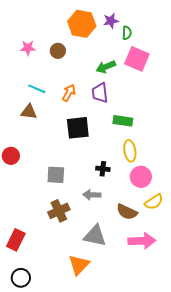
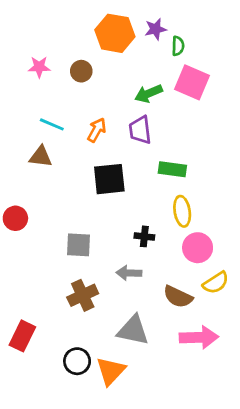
black circle: (21, 278) -> (77, 361), moved

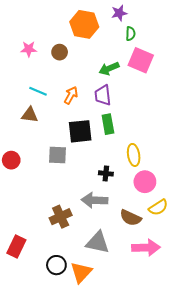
purple star: (156, 29) -> (119, 13), moved
green rectangle: (172, 169) -> (108, 124), moved, turned 72
gray square: (78, 245) -> (58, 155), moved
gray arrow: (129, 273) -> (95, 200), size x1.4

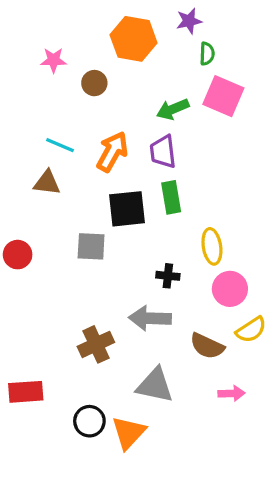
pink star: (29, 49) -> (53, 60), moved
orange arrow: (71, 95) -> (112, 152), size x1.4
red rectangle: (16, 247) -> (26, 392), turned 60
pink arrow: (146, 248) -> (232, 393), size x0.6

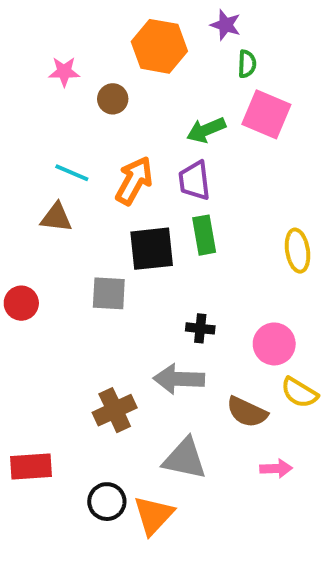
purple star: (189, 21) -> (226, 25), turned 30
yellow ellipse: (212, 246) -> (298, 251), moved
yellow semicircle: (251, 330) -> (299, 393), turned 64

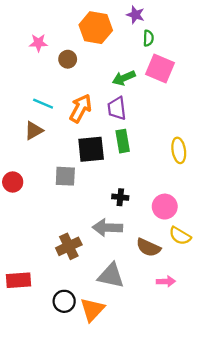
brown triangle: (56, 218) -> (34, 131), turned -36

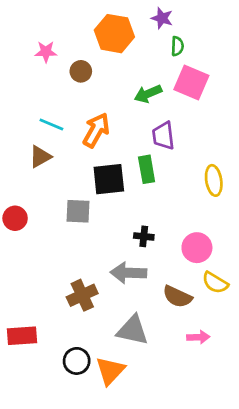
purple trapezoid: (117, 108) -> (163, 136), moved

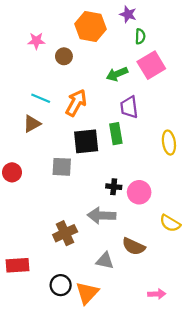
pink square: (191, 83) -> (151, 65), turned 36
pink circle: (197, 248) -> (139, 192), moved
brown semicircle: (177, 297) -> (134, 246), moved
gray triangle: (133, 330) -> (105, 261), size x0.7
pink arrow: (198, 337) -> (157, 294), moved

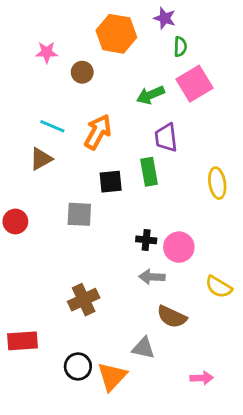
black square: (86, 141) -> (111, 182), size x0.7
gray arrow: (102, 215) -> (152, 277), moved, size x0.7
gray triangle: (105, 261) -> (143, 348), moved

